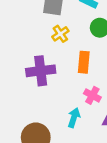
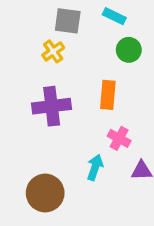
yellow cross: (60, 34) -> (53, 51), moved

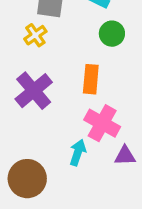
purple cross: (52, 106) -> (34, 91), turned -33
pink cross: (119, 138) -> (102, 123), size x1.5

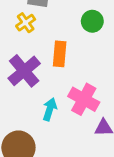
orange rectangle: (91, 79) -> (60, 54), moved
cyan arrow: (78, 153) -> (50, 109), moved

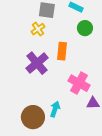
cyan arrow: (50, 109) -> (55, 109), moved

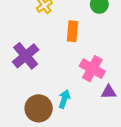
purple cross: (37, 63) -> (26, 56), moved

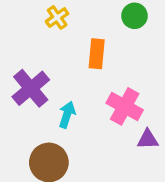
cyan arrow: (64, 99) -> (67, 115), moved

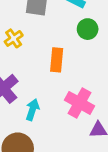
yellow cross: (57, 17) -> (14, 38), moved

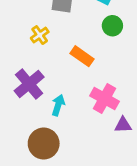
orange rectangle: (57, 60) -> (82, 56), turned -60

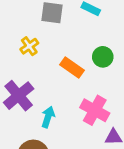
green circle: (112, 26) -> (103, 57), moved

